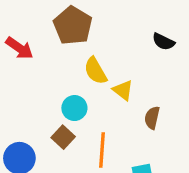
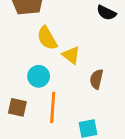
cyan circle: (74, 108) -> (39, 76), moved
brown square: (63, 137) -> (17, 107), moved, turned -30

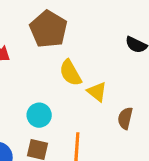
cyan circle: (39, 76) -> (39, 115), moved

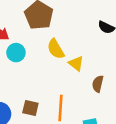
cyan circle: (39, 115) -> (16, 53), moved

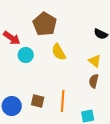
yellow triangle: (76, 63) -> (95, 61), moved

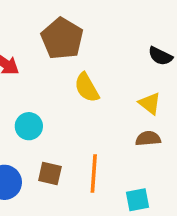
cyan circle: (26, 55) -> (29, 126), moved
brown semicircle: (94, 81) -> (148, 138), turned 72

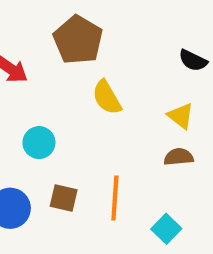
cyan square: (138, 200) -> (166, 229), turned -35

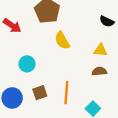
yellow triangle: (181, 116) -> (100, 50), turned -32
brown square: (64, 198) -> (40, 93), turned -32

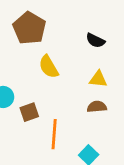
black semicircle: (107, 21) -> (95, 41), moved
brown square: (40, 93) -> (29, 112), moved

